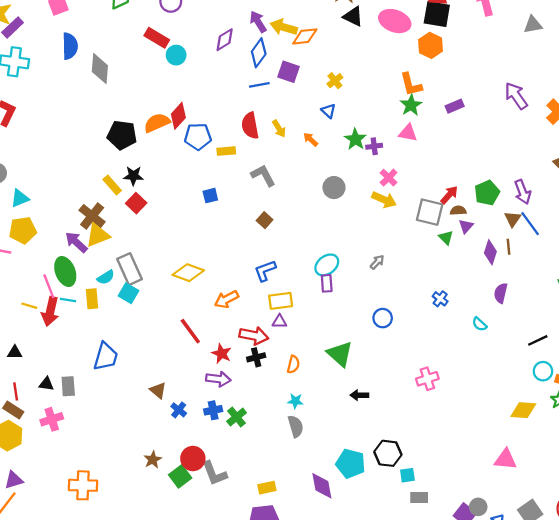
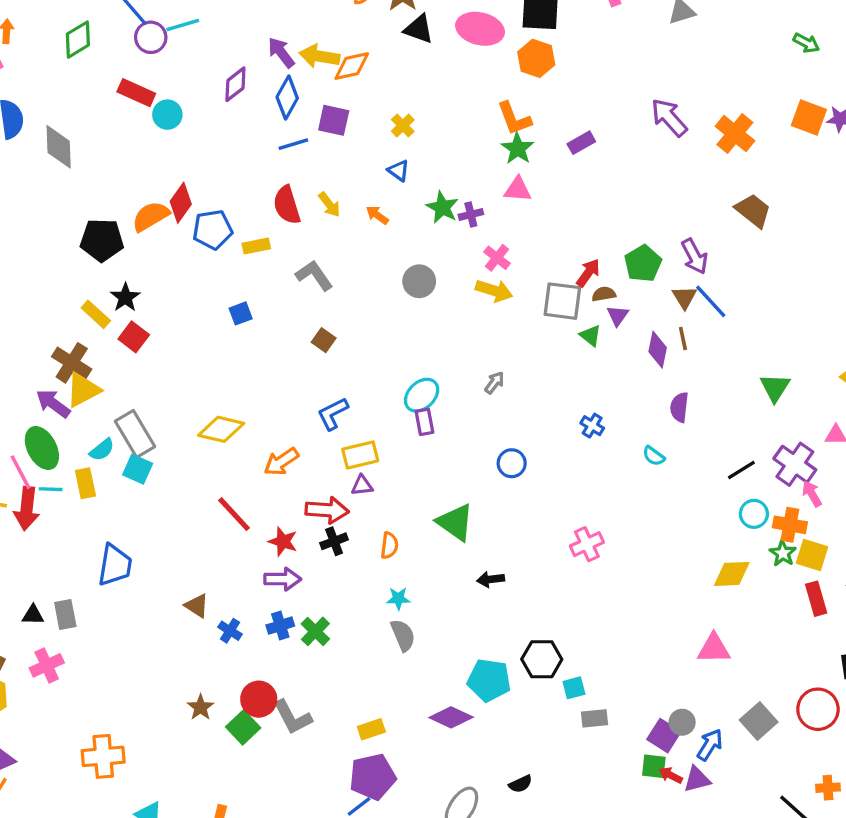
black star: (133, 176) -> (125, 297), turned -30
purple diamond: (322, 486) -> (451, 717), turned -48

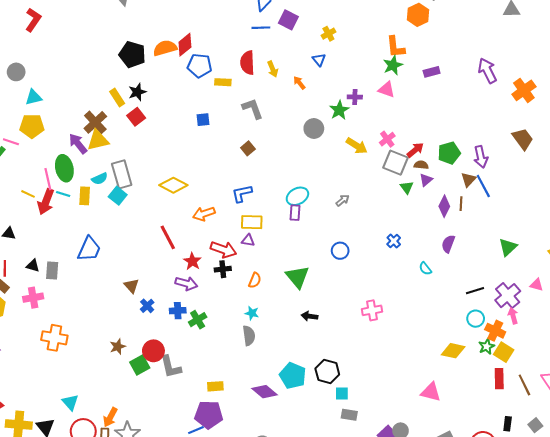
green star: (442, 207) -> (339, 110), moved
pink cross: (497, 258) -> (387, 139), moved
orange cross: (103, 756) -> (54, 338), moved

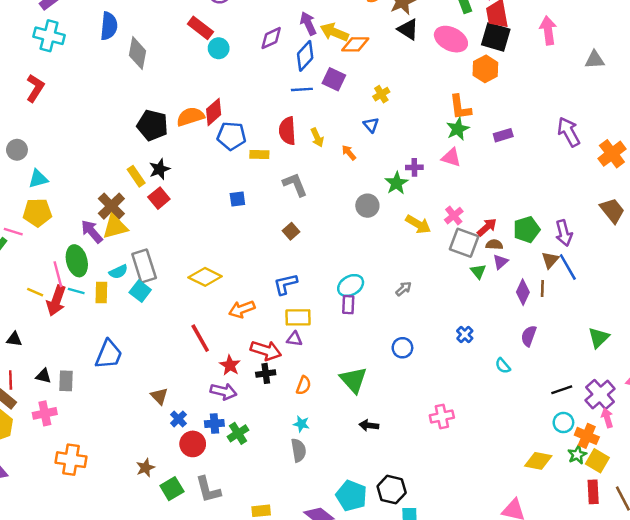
red circle: (153, 351) -> (193, 444), moved

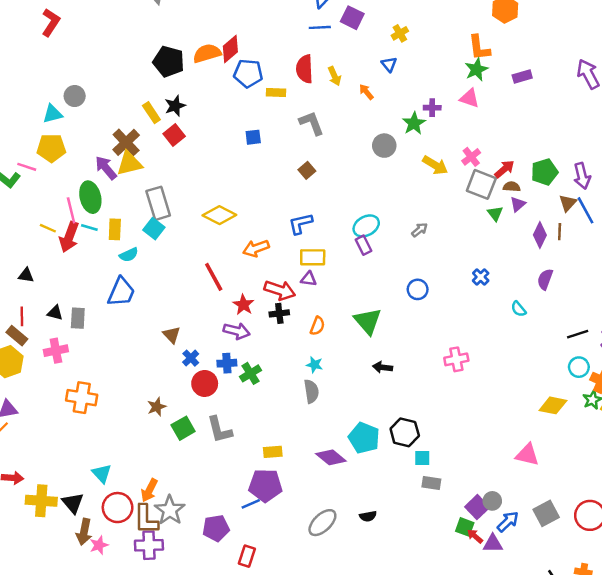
gray circle: (17, 150) -> (75, 96), moved
cyan semicircle: (118, 272) -> (129, 255), moved
purple rectangle: (348, 305) -> (364, 245), turned -30

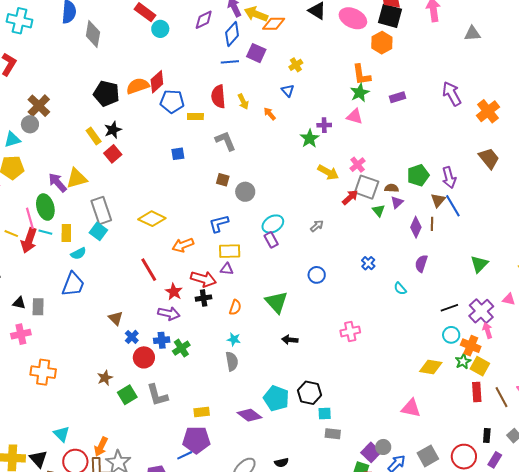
brown cross: (126, 142) -> (39, 106), moved
gray circle: (384, 146) -> (245, 192), moved
red arrow: (504, 169) -> (350, 197), moved
brown square: (307, 170) -> (223, 180), turned -32

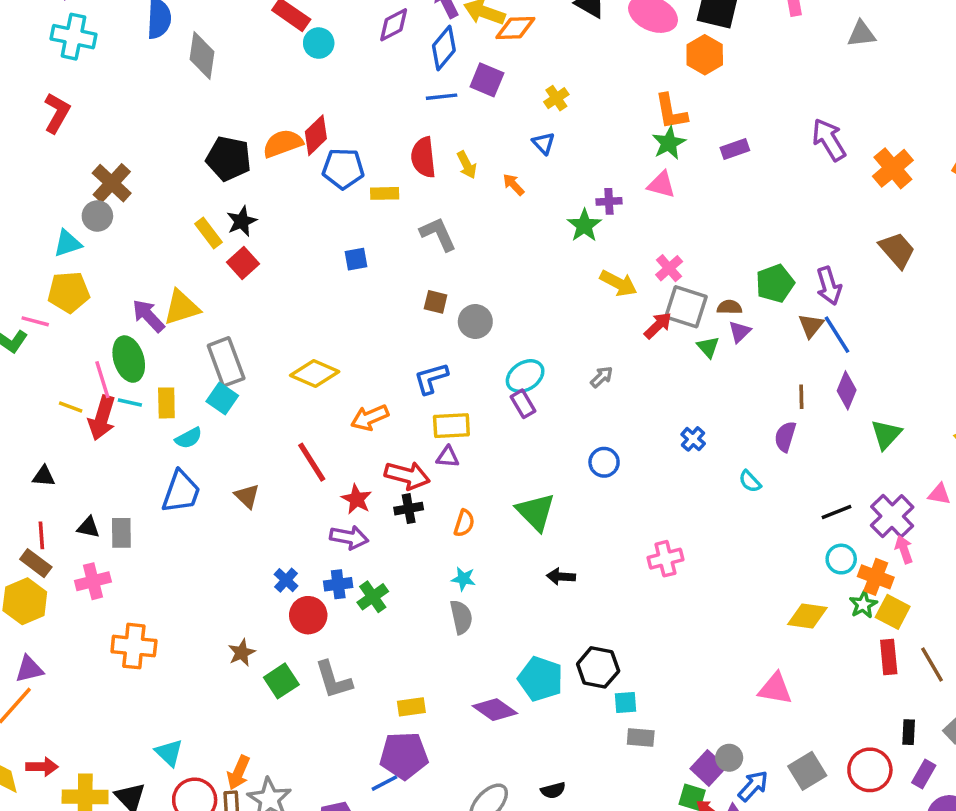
brown line: (432, 224) -> (801, 397), moved
purple diamond: (416, 227) -> (847, 390), moved
brown triangle: (116, 318) -> (247, 496), moved

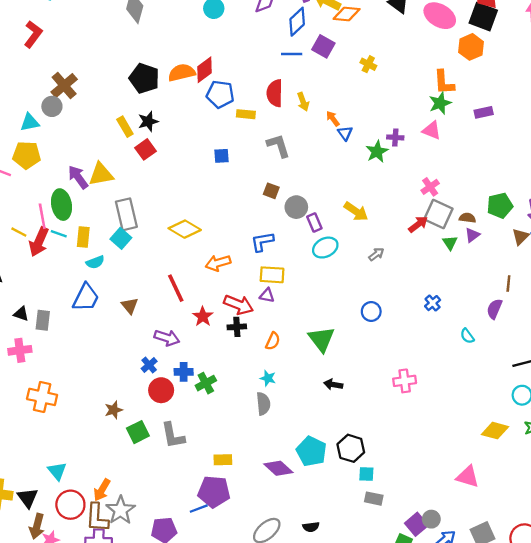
yellow cross: (556, 98) -> (368, 64), turned -35
blue triangle: (544, 143) -> (345, 133), moved
yellow arrow: (618, 283) -> (356, 211), moved
purple rectangle: (523, 404) -> (314, 222), moved
purple arrow: (349, 537) -> (167, 338), moved

